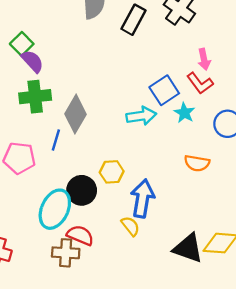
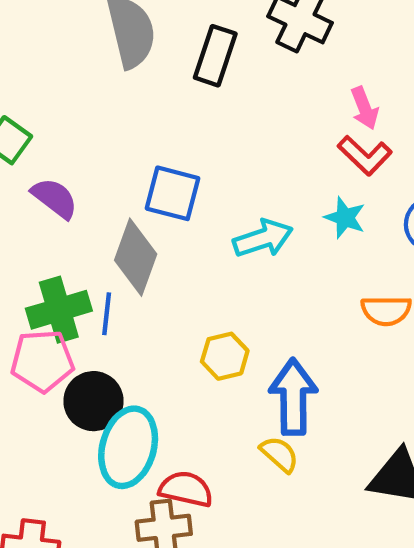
purple semicircle: (32, 61) -> (55, 198), moved
blue square: (164, 90) -> (173, 193), moved, turned -32
green cross: (35, 97) -> (59, 310), moved
black circle: (82, 190) -> (93, 401), moved

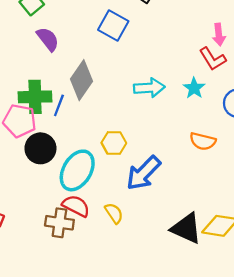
blue square: (173, 193) -> (113, 26), moved
blue arrow: (293, 397) -> (143, 173), turned -150
cyan ellipse: (128, 447) -> (77, 170), moved
yellow semicircle: (279, 454) -> (114, 213), moved

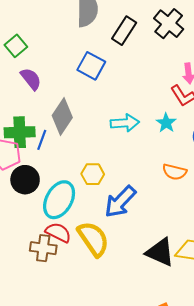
yellow semicircle: (114, 213) -> (93, 239), size x1.8

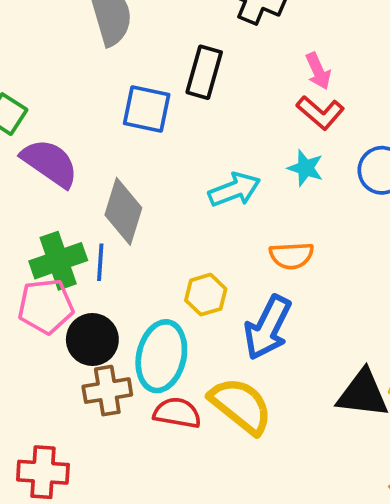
black rectangle: (124, 31) -> (204, 72), moved
purple semicircle: (31, 79) -> (50, 163), size x1.4
orange semicircle: (175, 172) -> (291, 256), moved
brown cross: (43, 248) -> (107, 391), moved

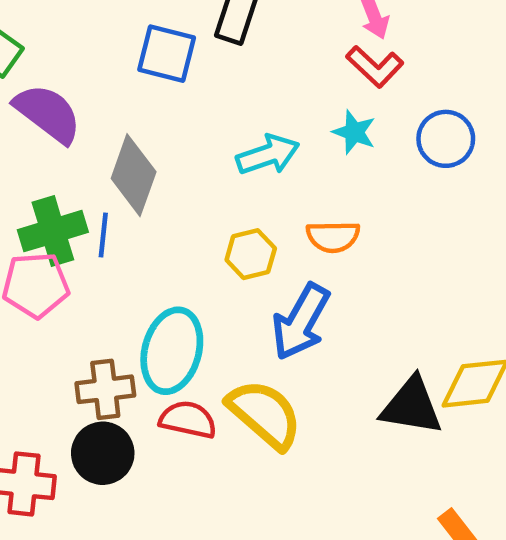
yellow hexagon: (206, 295) -> (251, 254), moved
black circle: (92, 339) -> (103, 453), moved

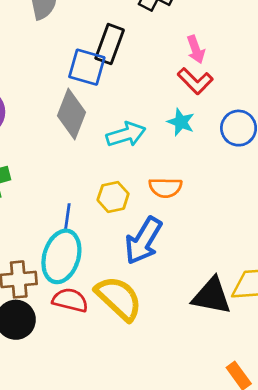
blue square: (167, 54) -> (87, 67), moved
gray diamond: (134, 175) -> (72, 114), moved
blue line: (103, 235) -> (67, 217), moved

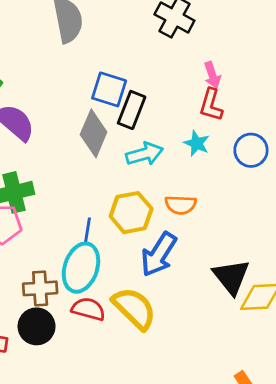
black rectangle: (110, 44) -> (132, 110), moved
red L-shape: (195, 81) -> (211, 105), turned 60
yellow hexagon: (113, 197) -> (131, 213), size x1.4
black triangle: (212, 296) -> (231, 277), moved, turned 39

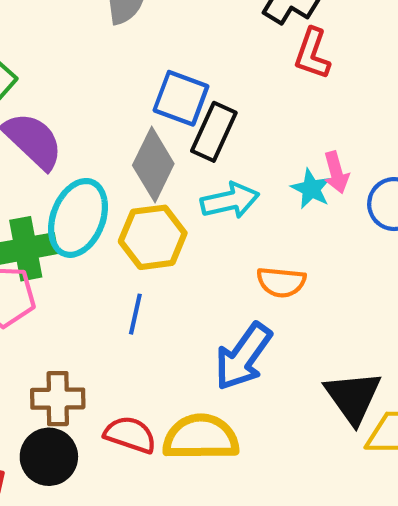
pink arrow: (212, 75) -> (336, 172), moved
red L-shape: (211, 105) -> (312, 54), moved
yellow hexagon: (131, 213) -> (153, 237), moved
cyan ellipse: (81, 268) -> (78, 218), moved
yellow semicircle: (134, 308) -> (201, 437), turned -48

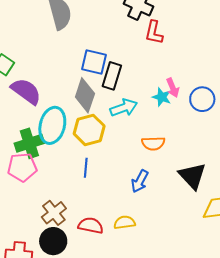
blue arrow: (243, 357) -> (140, 181), size x0.7
black triangle: (353, 397) -> (192, 176), moved
brown cross: (58, 399) -> (54, 213), turned -30
yellow semicircle: (201, 437) -> (125, 222), size x0.6

